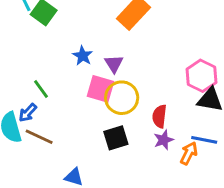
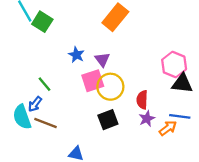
pink square: (100, 89) -> (93, 81), turned -30
orange arrow: (189, 153) -> (168, 128), turned 30

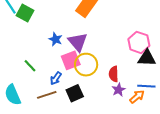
purple triangle: (102, 60) -> (78, 42), size x1.5
blue arrow: (35, 104) -> (56, 78), moved
black square: (108, 120) -> (75, 93), moved
brown line: (46, 123) -> (47, 95), moved, turned -36

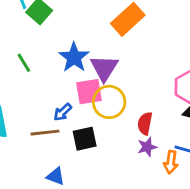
blue star: (56, 39) -> (74, 57), size x1.5
green line: (30, 66) -> (24, 63), moved
orange arrow: (137, 97) -> (171, 162), turned 126

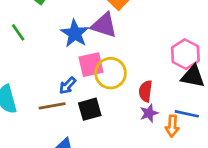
green line: (24, 63) -> (18, 32), moved
purple triangle: (104, 68) -> (104, 25), moved, turned -40

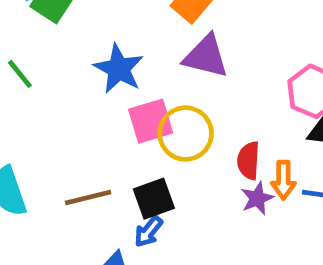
purple triangle: (104, 25) -> (206, 56), moved
blue arrow: (67, 86) -> (148, 232), moved
orange arrow: (172, 126) -> (283, 180), moved

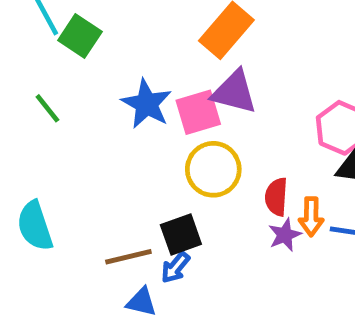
pink square: (151, 121) -> (198, 112), moved
brown line: (88, 197) -> (128, 257), moved

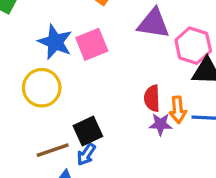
purple triangle: (234, 92) -> (153, 23), moved
yellow circle: (213, 169) -> (42, 88), moved
purple star: (285, 235) -> (160, 124), turned 30

